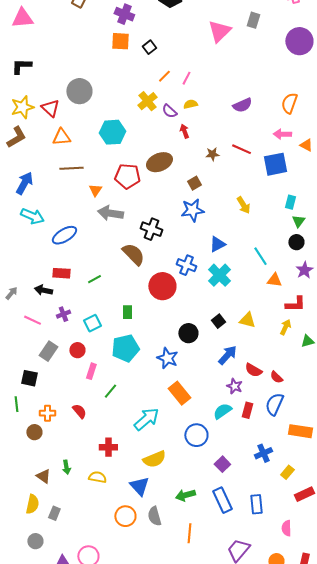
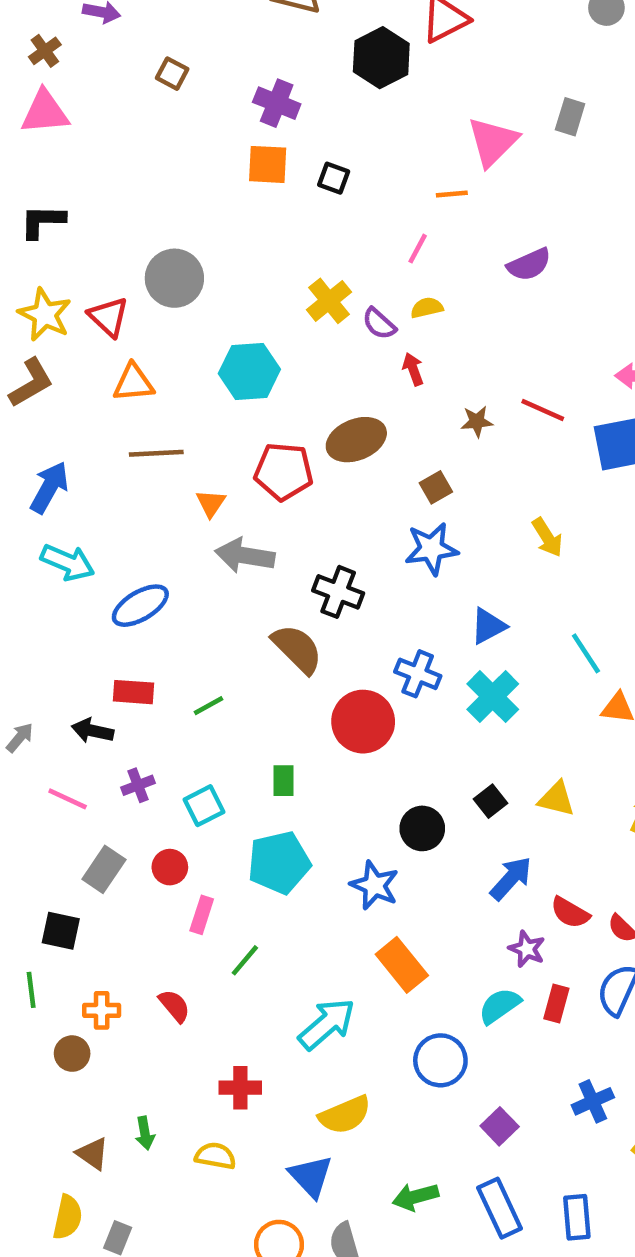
black square: (149, 47) -> (334, 178), turned -32
orange line: (164, 76) -> (452, 194), moved, turned 40
purple semicircle: (242, 105) -> (529, 265), moved
yellow star: (22, 107) -> (45, 315), turned -30

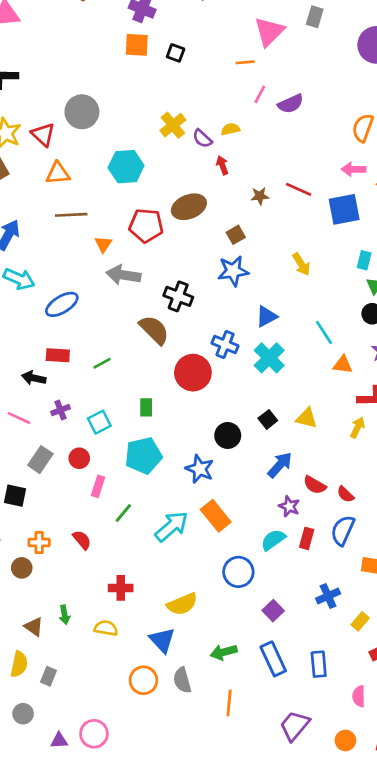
pink line: (418, 249) -> (260, 94), moved
cyan arrow: (327, 1024) -> (172, 526), moved

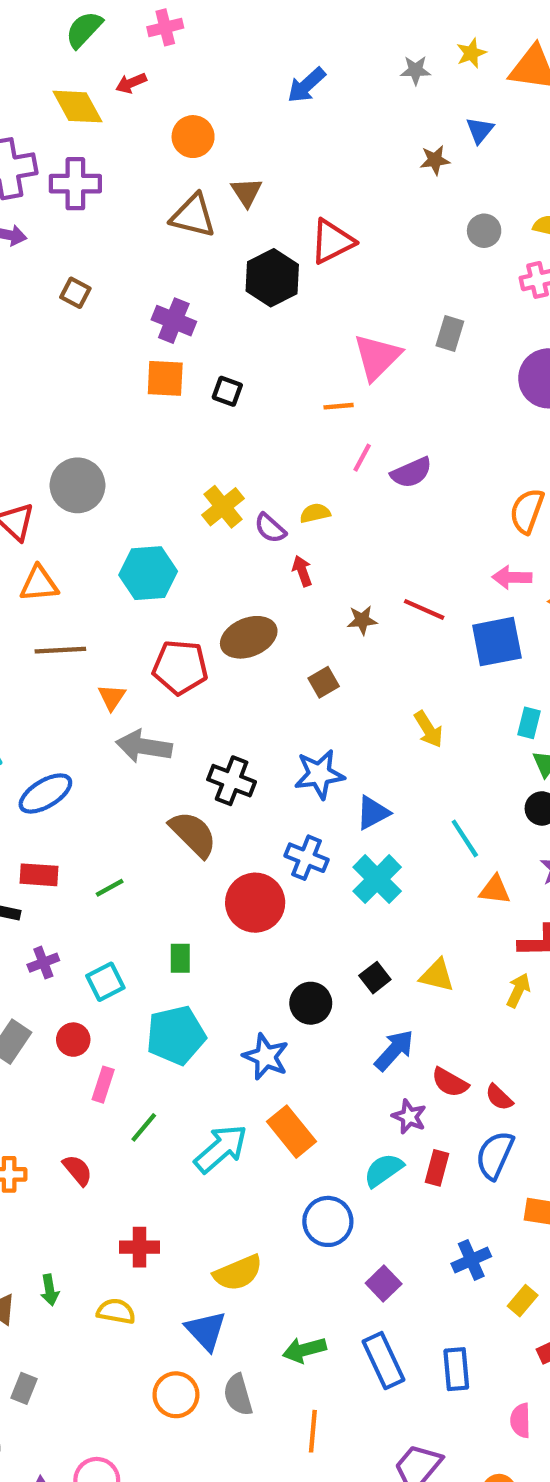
blue star: (233, 271) -> (319, 774), moved

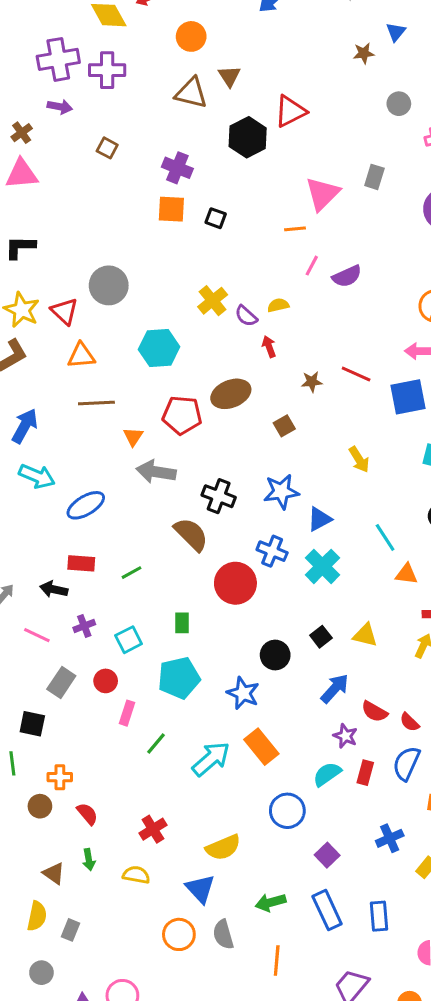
red semicircle: (78, 1170) -> (87, 814), moved
red cross: (140, 1247) -> (153, 829), turned -32

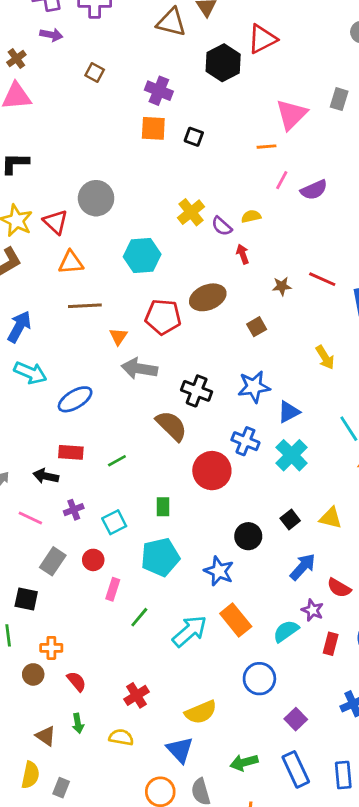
cyan semicircle: (327, 774) -> (286, 631), moved

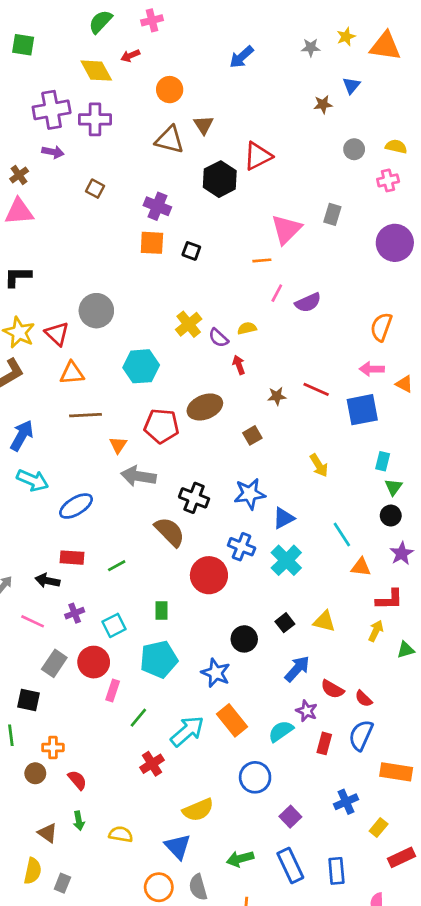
red circle: (93, 560) -> (94, 662), size x1.5
red cross: (137, 695) -> (152, 764), moved

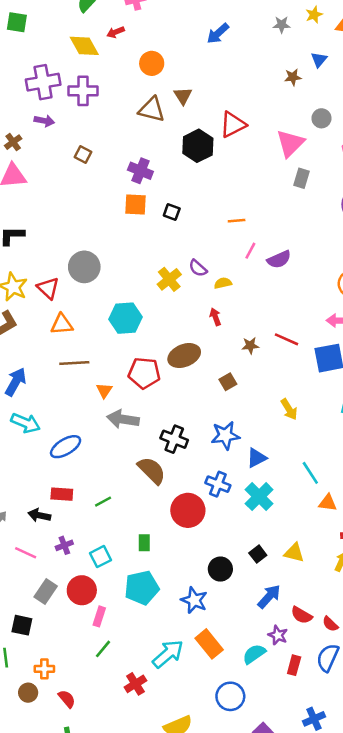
pink triangle: (286, 229) -> (290, 143), moved
purple semicircle: (218, 338) -> (198, 268), moved
green line: (138, 718) -> (103, 649), moved

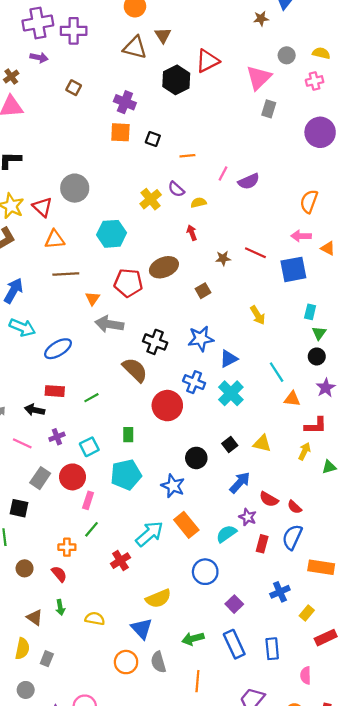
orange line: (237, 221) -> (187, 156), moved
orange cross: (44, 669) -> (67, 547), moved

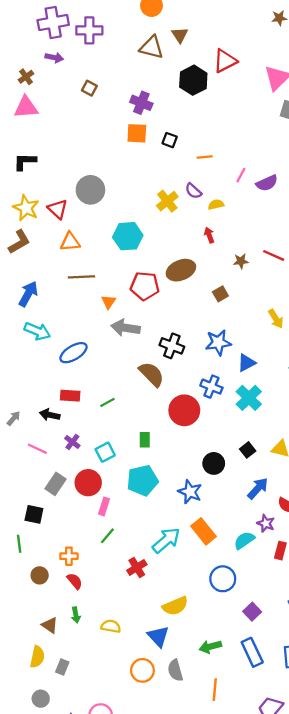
purple cross: (57, 437) -> (72, 442), turned -32
orange cross: (67, 547) -> (69, 556), moved

